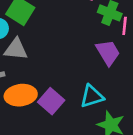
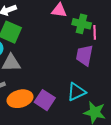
purple trapezoid: (108, 52) -> (84, 55), turned -130

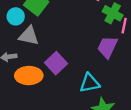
purple square: (45, 100) -> (56, 63), moved

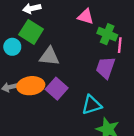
gray triangle: (29, 36) -> (49, 56), moved
orange ellipse: (29, 76) -> (31, 86), moved

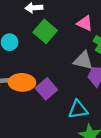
green square: (31, 32) -> (45, 31), moved
gray triangle: (49, 56) -> (83, 61), moved

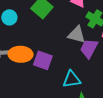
purple square: (46, 89) -> (43, 60), turned -30

